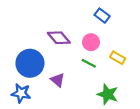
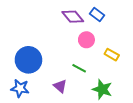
purple diamond: (59, 38) -> (73, 17), moved
green line: (89, 63) -> (79, 68), moved
purple triangle: (58, 80) -> (60, 86), moved

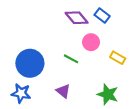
green line: (79, 68) -> (71, 59), moved

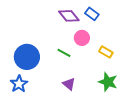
purple triangle: (63, 91) -> (69, 84), moved
blue star: (21, 93) -> (19, 84), turned 30
green star: (108, 94) -> (108, 82), moved

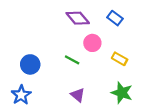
blue rectangle: (92, 14) -> (115, 18), moved
blue circle: (27, 57) -> (30, 64), size x0.7

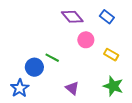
green line: (72, 60) -> (52, 58), moved
blue circle: (30, 64) -> (34, 67), moved

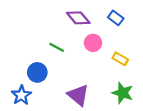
green line: (52, 58) -> (57, 47), moved
purple triangle: (72, 88) -> (78, 95), size x1.5

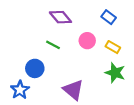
purple diamond: (78, 18) -> (60, 17), moved
yellow rectangle: (120, 59) -> (113, 47), moved
green star: (123, 93) -> (115, 73), moved

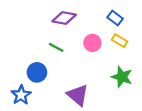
purple diamond: (60, 17) -> (64, 18), turned -40
yellow rectangle: (113, 47) -> (120, 41), moved

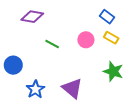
purple diamond: (64, 18) -> (32, 17), moved
blue circle: (37, 72) -> (13, 65), moved
blue star: (21, 95) -> (35, 89), moved

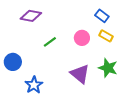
green line: (52, 44) -> (50, 42), turned -64
purple triangle: (72, 88) -> (80, 74), moved

